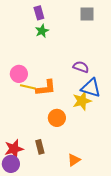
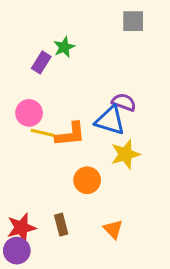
purple rectangle: (39, 13) -> (41, 62), moved, turned 48
blue triangle: (91, 88) -> (110, 121), moved
orange triangle: (74, 160) -> (113, 229), moved, turned -40

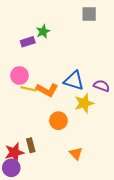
purple rectangle: (41, 62) -> (28, 42), turned 40
purple semicircle: (124, 102) -> (102, 86), moved
orange L-shape: (70, 134) -> (47, 90), turned 35
brown rectangle: (61, 225) -> (31, 145), moved

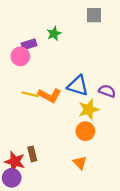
green star: (43, 31) -> (54, 34), moved
pink circle: (19, 76) -> (20, 56), moved
orange circle: (58, 121) -> (85, 131), moved
red star: (14, 152) -> (15, 162), turned 30

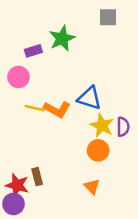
green star: (54, 34) -> (62, 38), size x1.5
pink circle: (20, 56) -> (18, 77), moved
purple semicircle: (107, 91) -> (123, 127), moved, turned 70
yellow star: (89, 109) -> (102, 126), turned -30

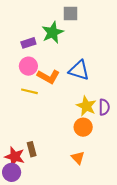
gray square: (108, 17) -> (70, 13), moved
pink circle: (18, 77) -> (28, 66), moved
blue triangle: (89, 98) -> (79, 70), moved
orange L-shape: (57, 109) -> (48, 77), moved

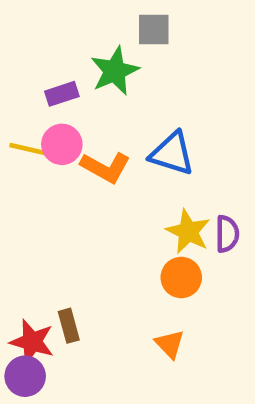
yellow line: (29, 91) -> (27, 149), moved

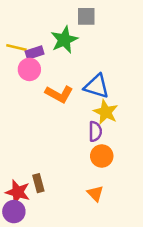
pink circle: (62, 144) -> (29, 69), moved
yellow line: (27, 149) -> (16, 47), moved
yellow star: (188, 232) -> (106, 112), moved
purple semicircle: (227, 234) -> (95, 131), moved

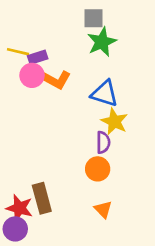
green star: (64, 40) -> (102, 42), moved
orange L-shape: (59, 94) -> (56, 80), moved
orange circle: (102, 156) -> (98, 169), moved
brown rectangle: (38, 183) -> (42, 198), size x1.5

